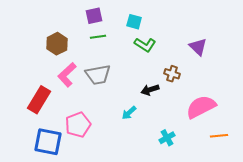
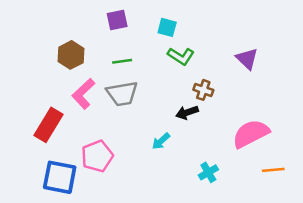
green line: (98, 37) -> (122, 61), moved
brown cross: (172, 74) -> (203, 90), moved

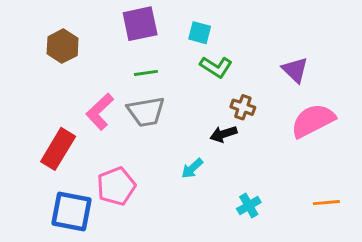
purple square: (117, 20) -> (140, 24), size x1.4
brown hexagon: (71, 55) -> (63, 46), moved
pink semicircle: (251, 134) -> (313, 121), moved

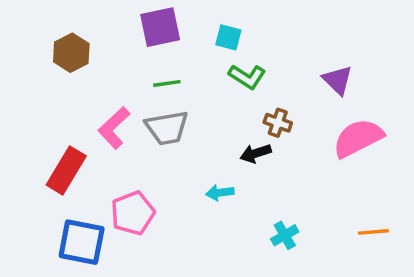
cyan arrow: (192, 168) -> (220, 193), turned 35

